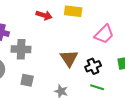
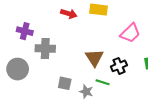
gray square: (27, 80) -> (65, 83), moved
green line: (97, 87) -> (103, 82), moved

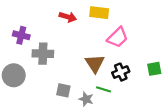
pink trapezoid: (130, 33) -> (118, 37), moved

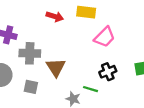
brown triangle: (95, 63) -> (56, 67), moved
gray square: (63, 90) -> (31, 87), moved

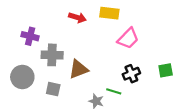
brown triangle: (56, 67) -> (79, 69), turned 42

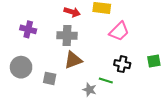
gray cross: (52, 55) -> (67, 35), moved
black cross: (131, 74) -> (122, 64), turned 35

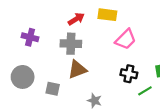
red arrow: (72, 12) -> (76, 19), turned -49
green line: (106, 80) -> (145, 91), moved, turned -48

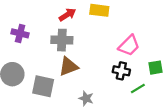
pink trapezoid: (126, 39) -> (129, 46), moved
gray square: (53, 89) -> (43, 86), size x1.5

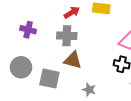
brown triangle: (68, 66) -> (73, 60), turned 36

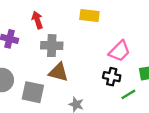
red arrow: (72, 12) -> (37, 20), moved, turned -77

